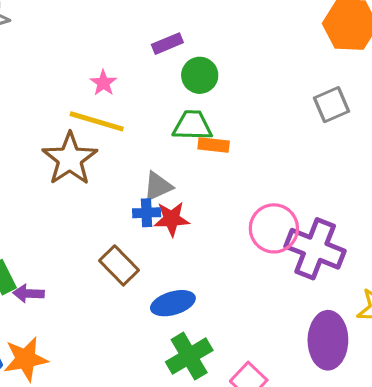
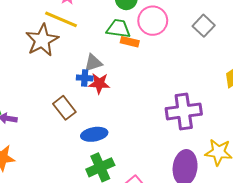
gray square: (331, 105) -> (204, 26), turned -30
pink circle: (274, 228) -> (153, 21), moved
purple cross: (315, 249) -> (184, 111), turned -36

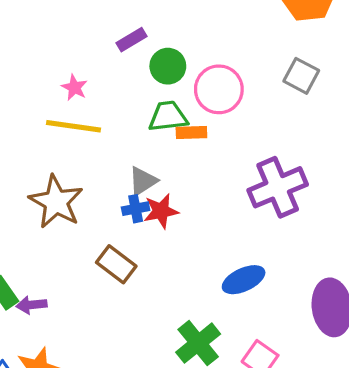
brown star: (42, 40) -> (56, 202), moved
purple cross: (184, 111) -> (278, 187), moved
blue ellipse: (94, 134) -> (244, 280), moved

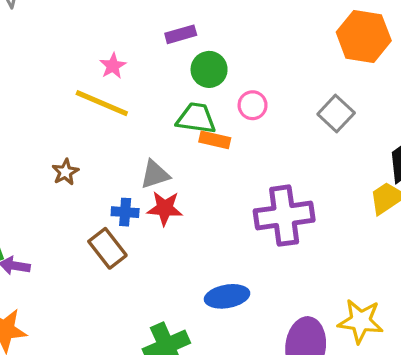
pink circle: (219, 89) -> (253, 105), size x0.6
brown star: (56, 202) -> (65, 172), size x0.5
blue cross: (136, 209) -> (125, 212), moved

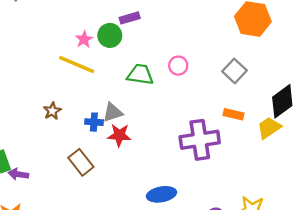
green circle: (209, 69) -> (110, 35), moved
orange rectangle: (215, 140) -> (233, 114), moved
blue cross: (125, 212) -> (94, 122), moved

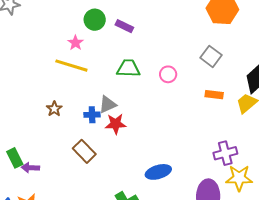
purple rectangle: (130, 18) -> (124, 26), moved, turned 48
green circle: (110, 35) -> (95, 20), moved
pink circle: (178, 66) -> (168, 74), moved
purple cross: (200, 140) -> (225, 153), moved, size x0.7

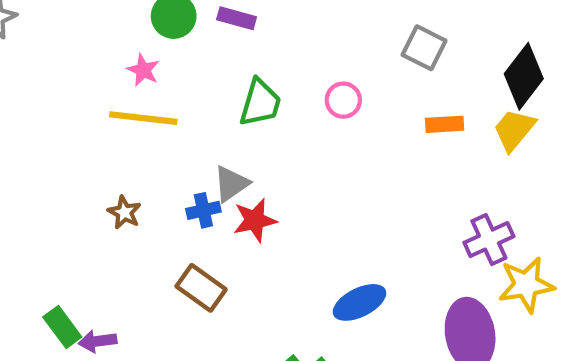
green trapezoid: (128, 68) -> (260, 103), turned 115

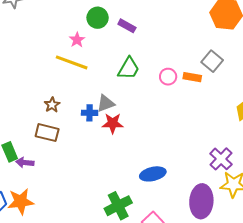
orange rectangle: (445, 124) -> (192, 77), moved
purple cross: (489, 240) -> (221, 159), turned -35
brown rectangle: (201, 288) -> (47, 133), moved, turned -35

